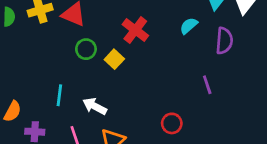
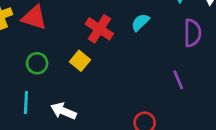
cyan semicircle: (189, 26) -> (140, 22), moved
green circle: (86, 49) -> (37, 63), moved

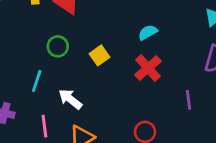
cyan semicircle: (140, 22) -> (148, 32), moved
red cross: (99, 29) -> (148, 68), moved

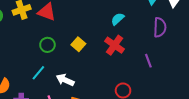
cyan semicircle: (148, 32) -> (118, 19), moved
cyan line: (37, 81) -> (38, 73), turned 35

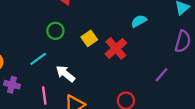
red cross: (115, 45) -> (116, 48), moved
purple line: (148, 61) -> (161, 75), turned 48

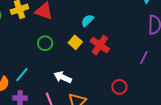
cyan semicircle: (139, 21) -> (88, 21), moved
cyan line: (38, 59) -> (22, 75), moved

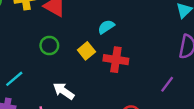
red cross: (100, 45) -> (116, 60), turned -36

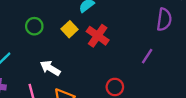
red cross: (116, 60) -> (98, 36), turned 30

